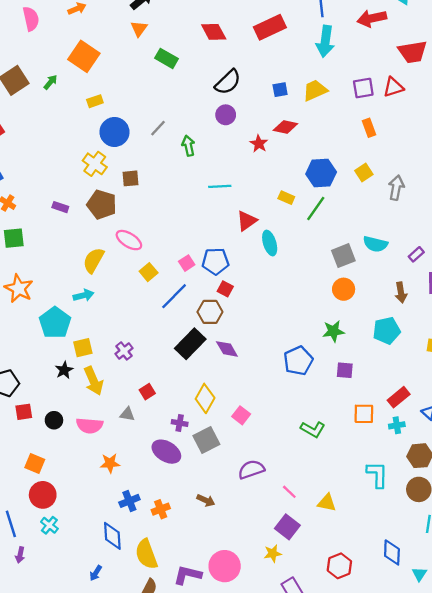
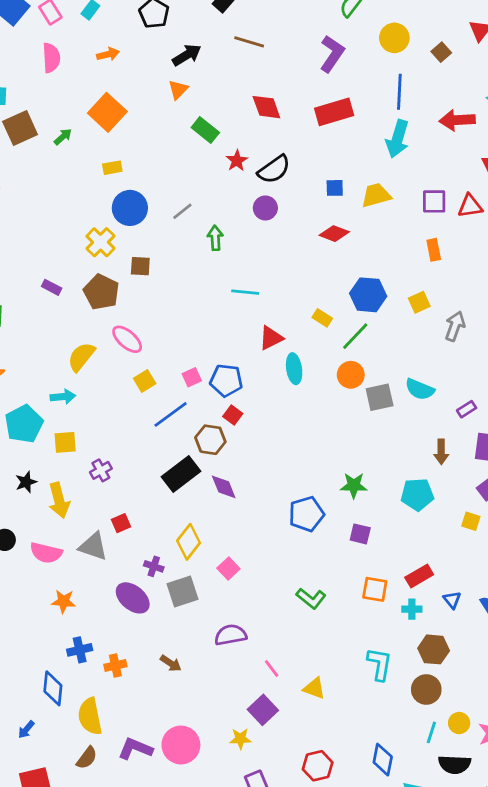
red star: (259, 144) -> (237, 161), moved
orange circle: (344, 289) -> (351, 375), moved
yellow square: (83, 348) -> (65, 442), moved
gray triangle: (127, 414) -> (93, 546), size x1.6

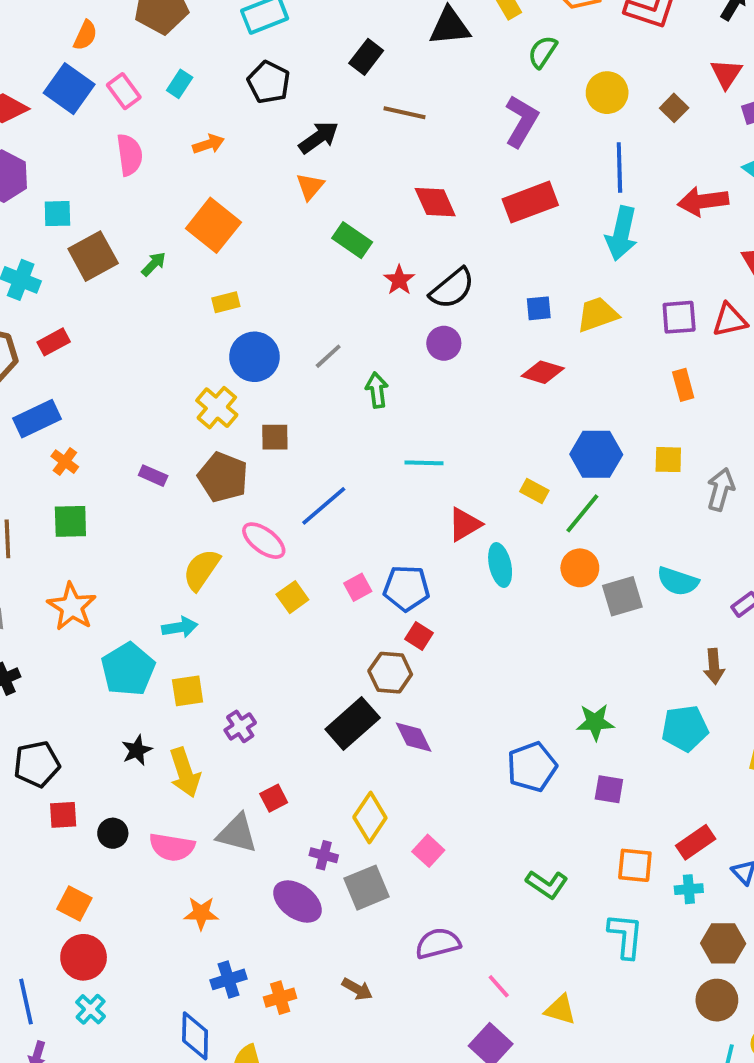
yellow square: (419, 302) -> (668, 460), turned 30
blue line: (171, 414) -> (324, 506), moved
cyan L-shape: (380, 664) -> (626, 936), moved

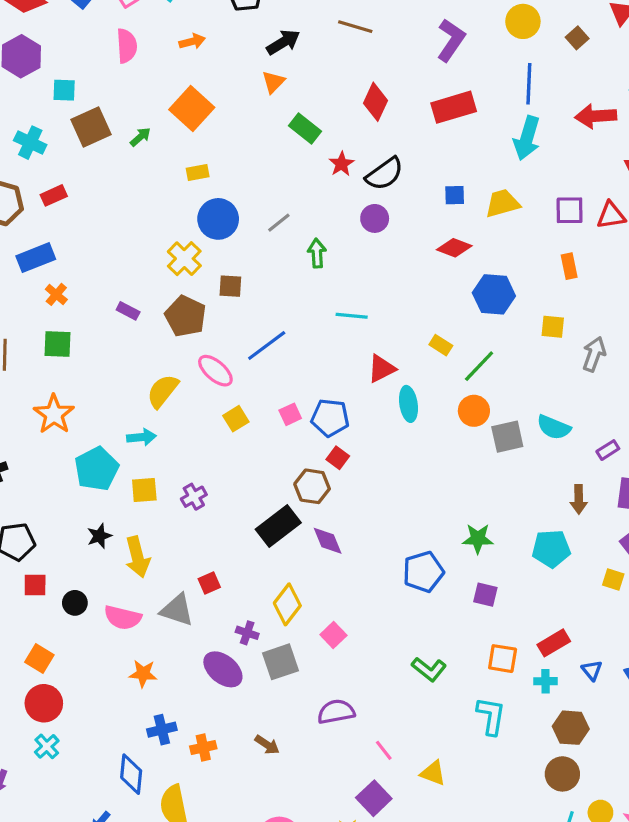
red diamond: (435, 202) -> (375, 102), turned 45
blue hexagon: (596, 454) -> (494, 294), moved
purple cross: (240, 726) -> (194, 497), moved

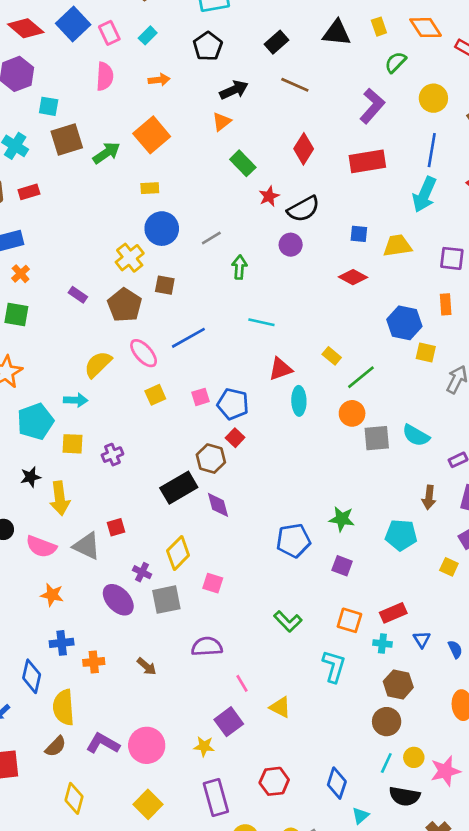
green arrow: (140, 137) -> (106, 153), size x1.5
blue hexagon: (494, 294) -> (404, 323), moved
pink square: (333, 635) -> (213, 583), turned -36

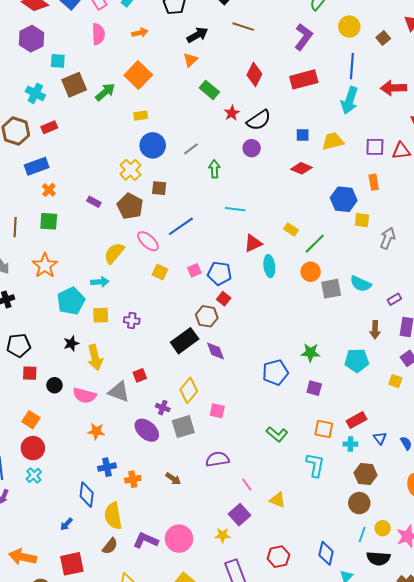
yellow square: (155, 395) -> (160, 272), turned -35
purple cross: (112, 455) -> (132, 320), turned 35

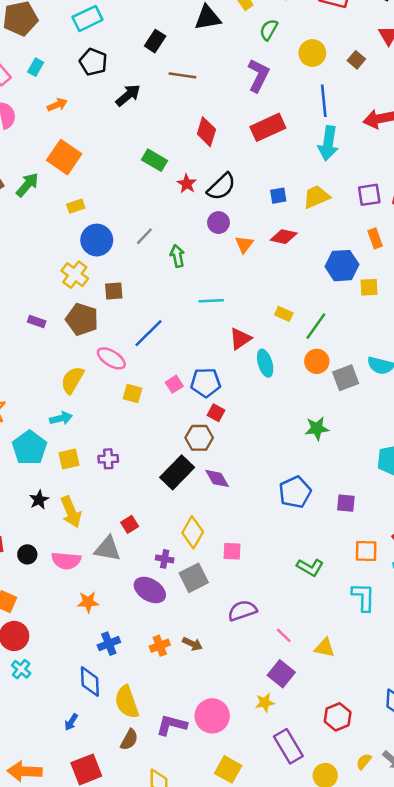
orange triangle: (190, 60) -> (244, 244), moved
green star: (310, 353) -> (317, 428), moved
orange cross: (133, 479) -> (160, 646), moved

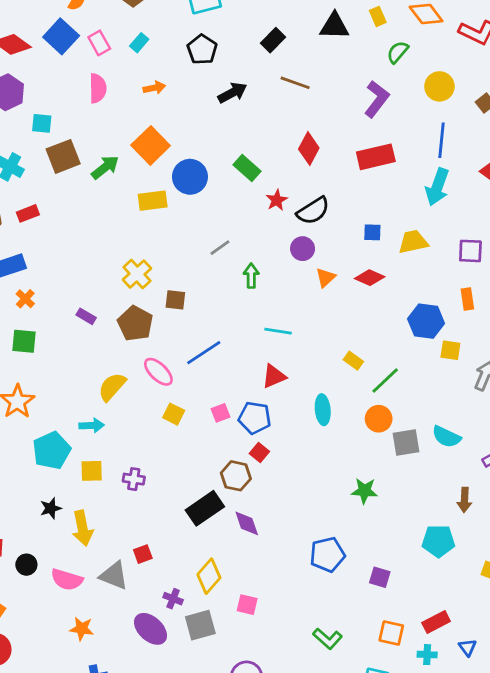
yellow rectangle: (76, 206) -> (153, 201), size x1.5
blue circle: (97, 240) -> (190, 177), moved
red triangle: (240, 339) -> (274, 376), moved

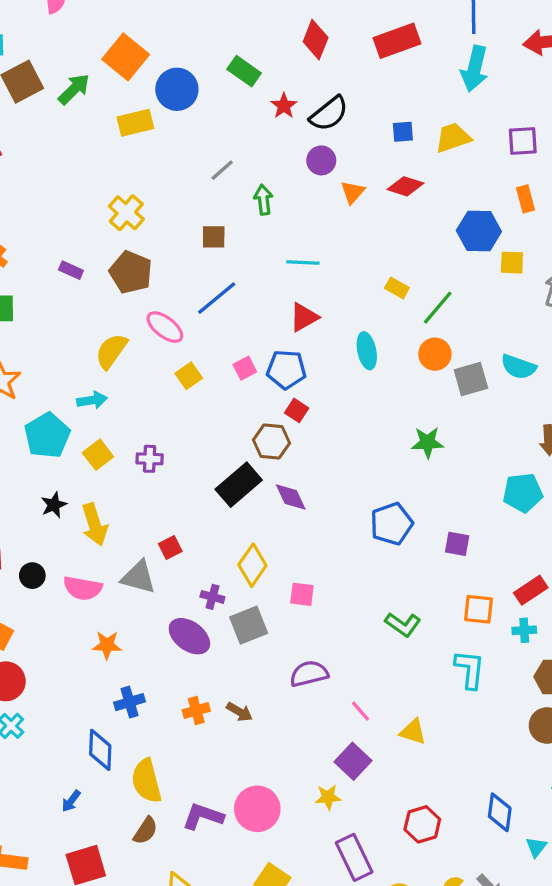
brown square: (175, 300) -> (214, 237), moved
yellow square: (174, 414) -> (189, 376), turned 35
yellow square: (92, 471) -> (98, 455), turned -30

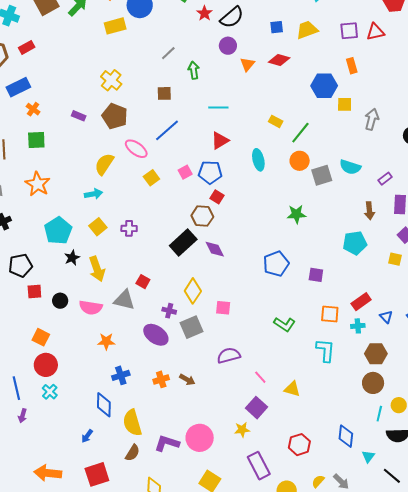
cyan pentagon: (47, 435) -> (58, 231), moved
red square: (170, 547) -> (143, 282), turned -32

